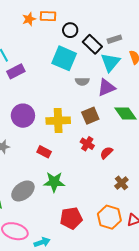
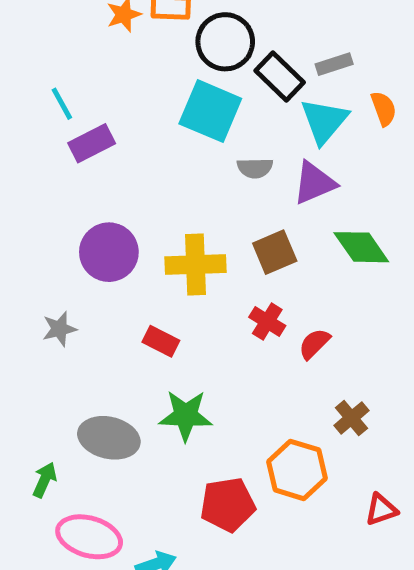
black circle: (70, 30) -> (225, 42), size x1.5
gray ellipse: (23, 191) -> (109, 438), turned 50
orange hexagon: (109, 217) -> (297, 470), moved

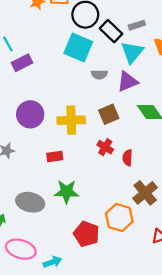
red rectangle: (161, 341) -> (55, 157), turned -35
red semicircle: (314, 344) -> (127, 158), turned -42
brown cross: (351, 418) -> (145, 193), size x1.5
red pentagon: (228, 505) -> (86, 234), turned 30

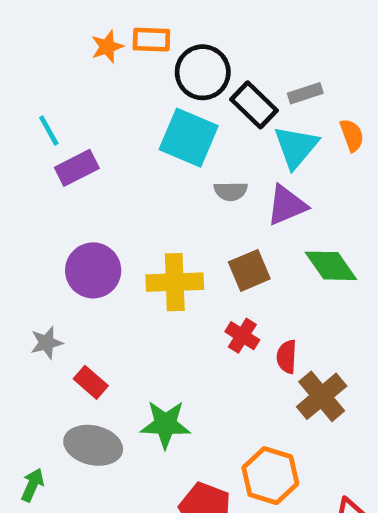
red rectangle: (55, 157) -> (91, 382), moved, turned 49
brown cross: (145, 193) -> (322, 396), moved

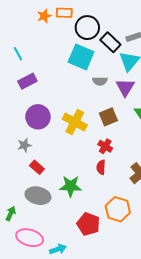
purple rectangle: (77, 168) -> (27, 81), moved
purple triangle: (287, 205) -> (125, 87), turned -36
yellow cross: (175, 282) -> (75, 122), turned 30
gray star: (47, 343) -> (24, 145), moved
red semicircle: (287, 357) -> (101, 167), moved

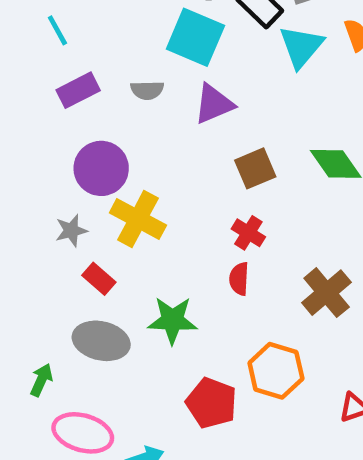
gray semicircle: (100, 81) -> (147, 90), moved
purple triangle: (125, 87) -> (214, 104), moved, turned 36
yellow cross: (75, 122) -> (138, 219), moved

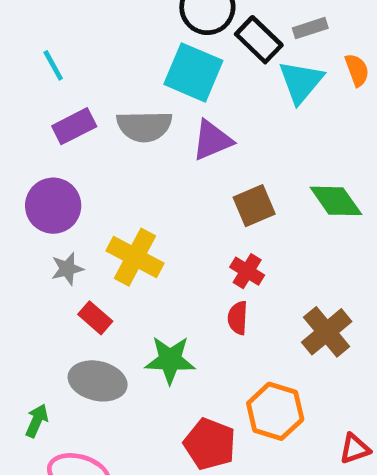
gray semicircle: (147, 90) -> (144, 126), size x1.6
purple circle: (101, 168) -> (53, 206), moved

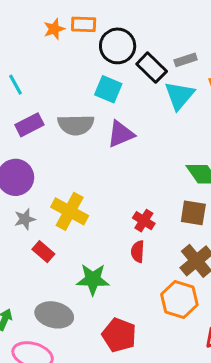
cyan square: (193, 72) -> (108, 89), size x0.7
brown square: (254, 206) -> (193, 213), moved, turned 32
gray ellipse: (98, 381) -> (54, 315), moved
orange hexagon: (275, 411) -> (179, 299), moved

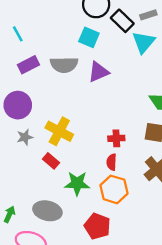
red cross: (144, 221) -> (116, 138), turned -35
red rectangle: (43, 252) -> (51, 161), moved
orange hexagon: (179, 299) -> (114, 189), moved

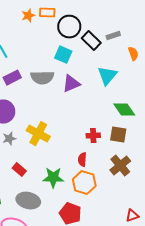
cyan triangle: (144, 42) -> (107, 76), moved
red cross: (116, 138) -> (93, 136), moved
red rectangle: (51, 161) -> (19, 170), moved

